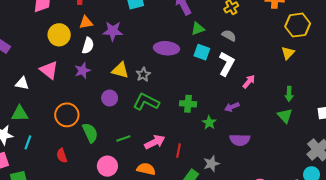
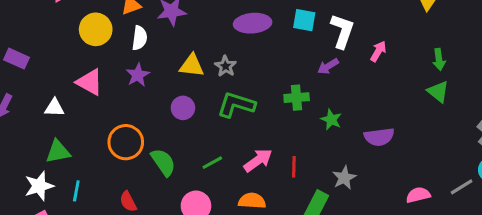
purple arrow: (232, 107) -> (328, 66), moved

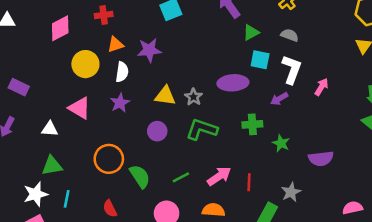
purple ellipse: (253, 23) -> (233, 83), moved

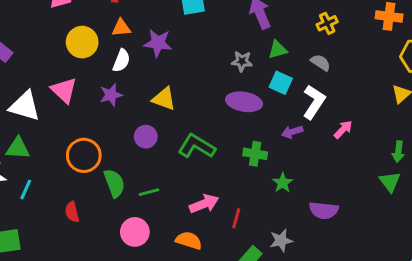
gray star: (193, 97) -> (242, 61), moved, turned 30
white triangle: (50, 129) -> (25, 106), size x1.6
green line: (181, 177) -> (149, 192), moved

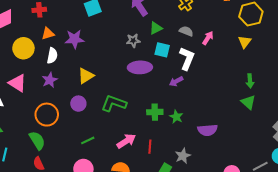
yellow triangle: (164, 99) -> (86, 76), turned -42
pink arrow: (343, 130) -> (208, 38), moved
green cross: (255, 154) -> (155, 112), moved
orange circle: (84, 155) -> (47, 115), moved
green semicircle: (114, 183) -> (37, 140), moved

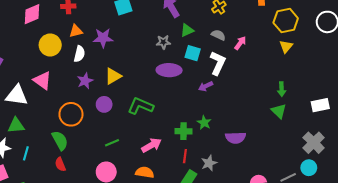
yellow triangle: (245, 42) -> (286, 46), moved
purple star: (50, 80) -> (85, 81), moved
green cross: (155, 112) -> (183, 131), moved
red line: (150, 147) -> (185, 156), moved

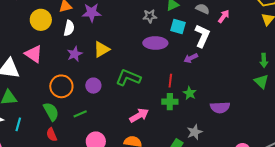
purple circle: (104, 104) -> (93, 86), moved
green line: (112, 143) -> (80, 114), moved
red line: (185, 156) -> (170, 81), moved

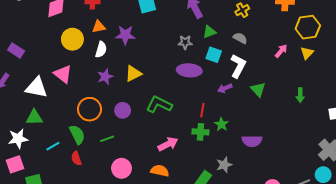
pink arrow: (224, 16) -> (281, 51), moved
green triangle: (261, 81) -> (258, 89), moved
cyan line: (18, 124) -> (53, 146), moved, turned 40

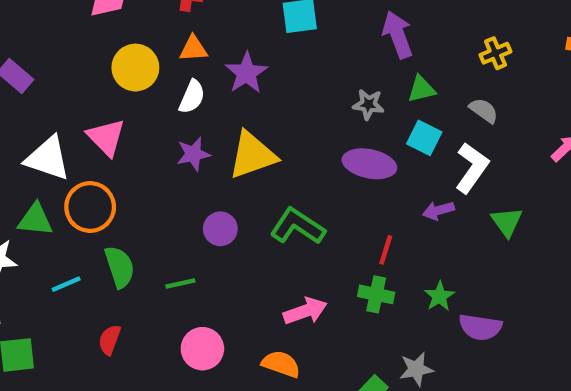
purple star: (125, 35) -> (246, 73), turned 30
yellow triangle: (133, 73) -> (252, 155), size x1.4
orange circle: (90, 109) -> (90, 207), moved
green star: (221, 124) -> (439, 296), moved
red semicircle: (76, 158) -> (110, 340), moved, turned 32

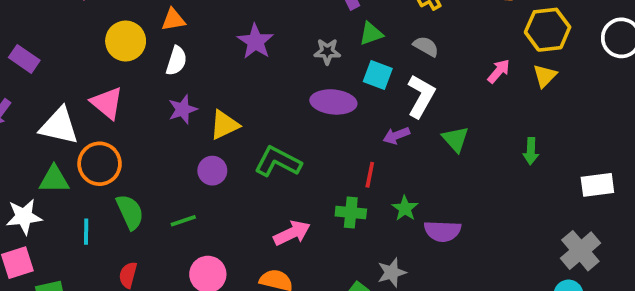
purple star: (246, 73) -> (255, 41), moved
yellow triangle: (252, 155) -> (224, 125), moved, size x0.7
red line: (386, 250) -> (370, 175), moved
cyan line: (66, 284) -> (86, 232), turned -60

